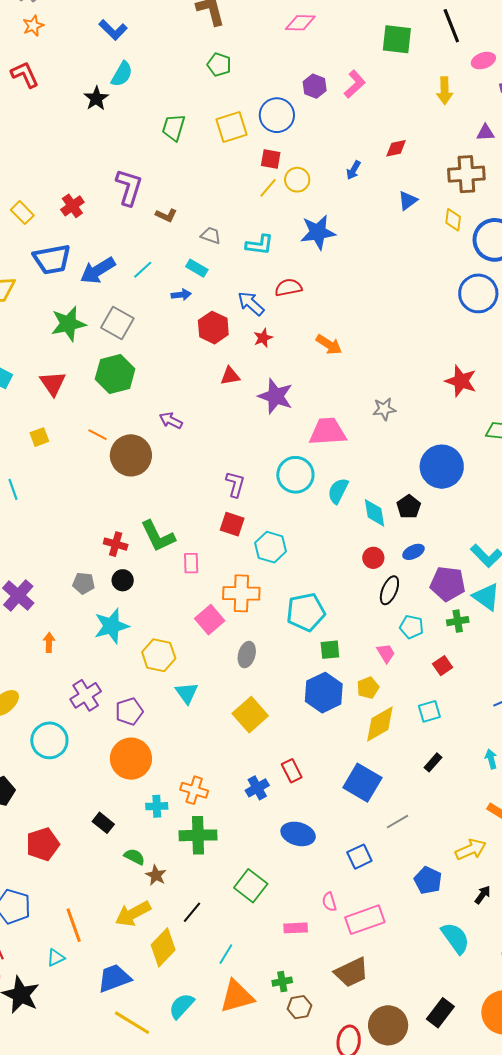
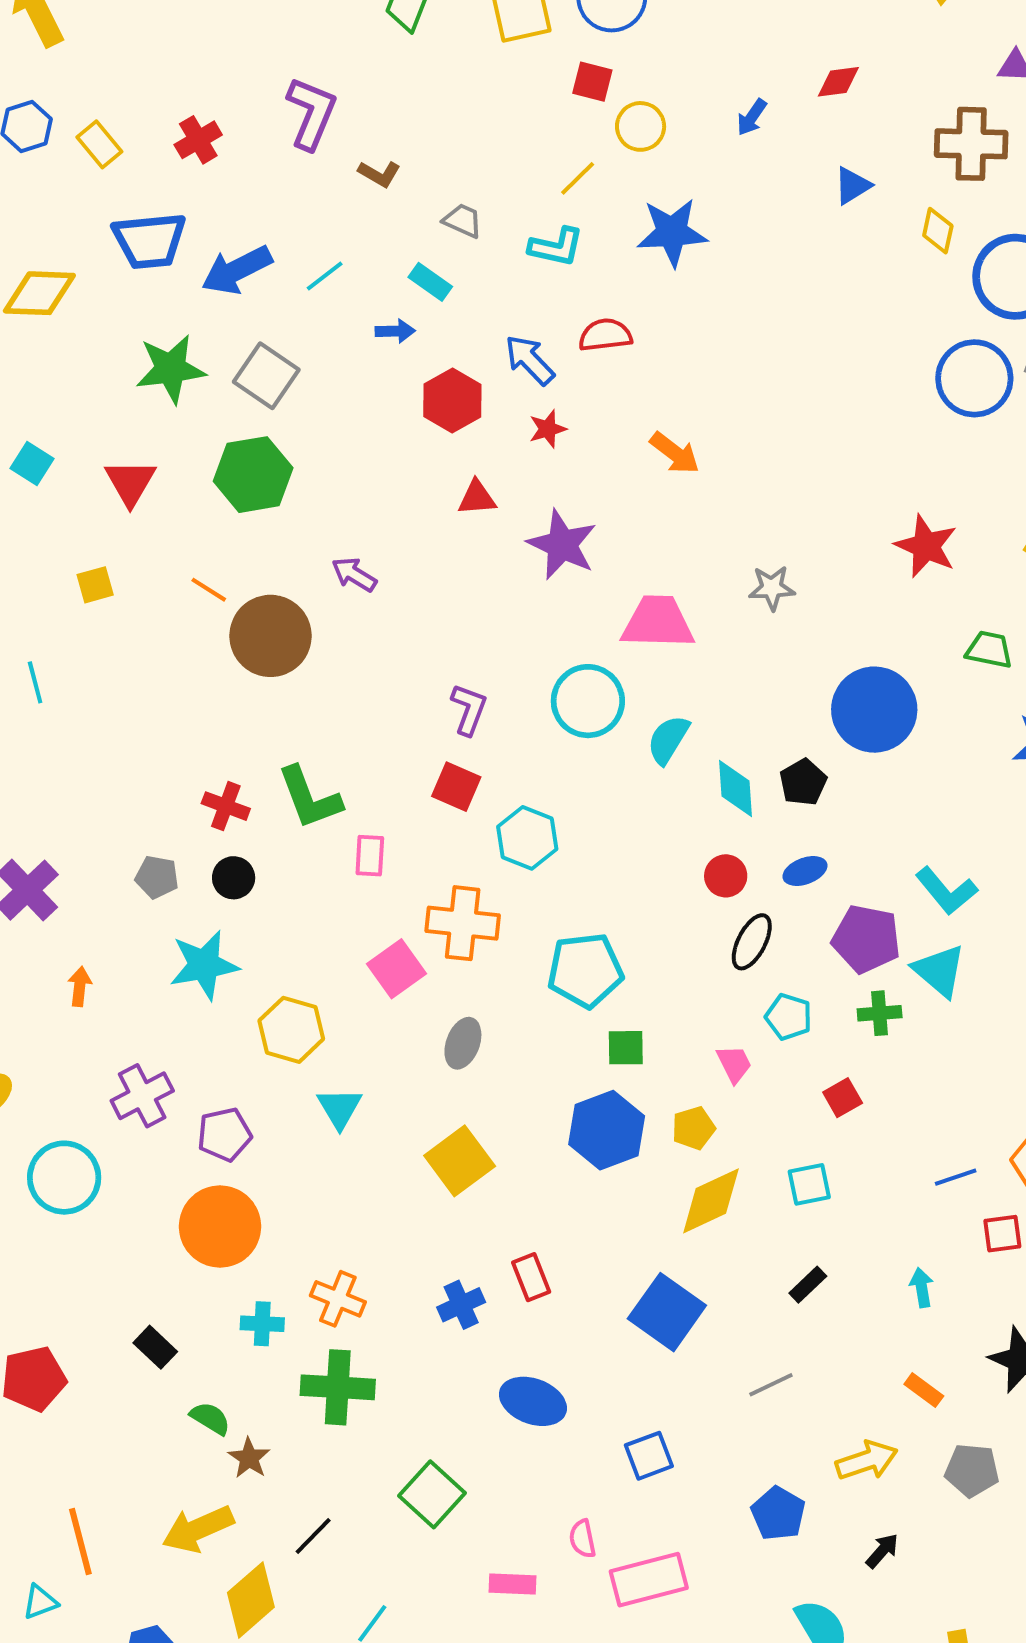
yellow line: (268, 188) -> (578, 178), moved
gray line: (397, 822) -> (771, 1385), moved

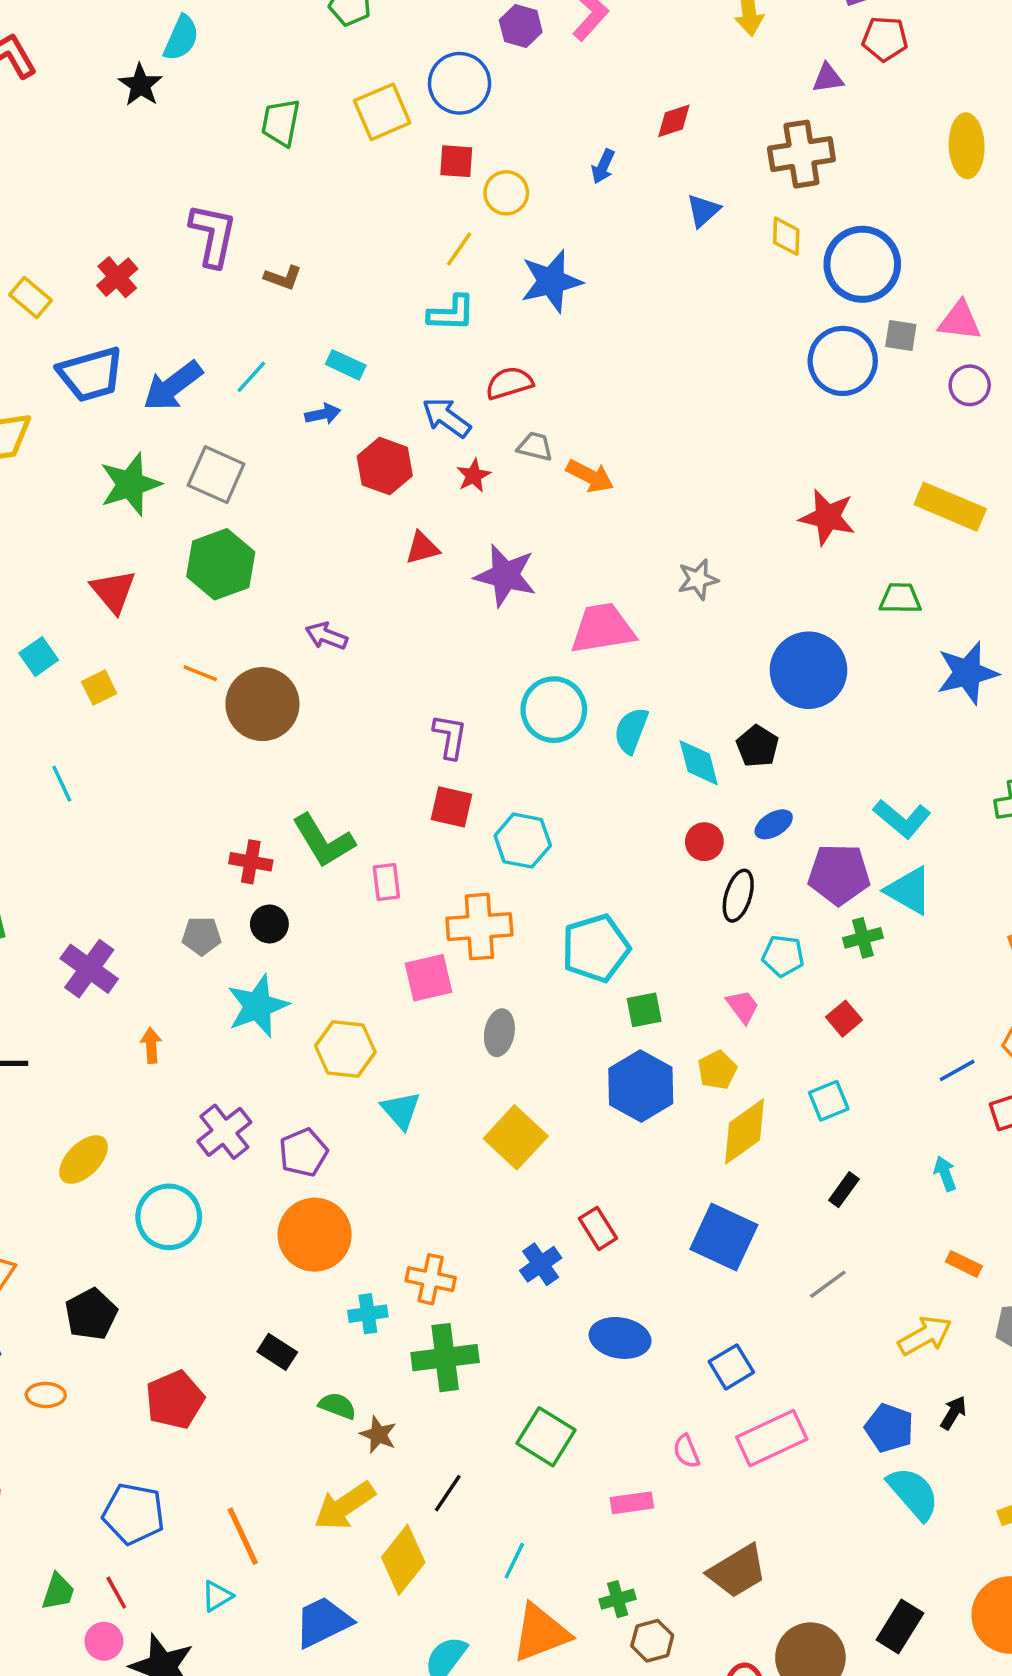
gray trapezoid: (463, 221) -> (535, 446), moved
cyan square: (32, 464) -> (39, 657), moved, turned 33
pink square: (396, 969) -> (428, 978), turned 33
blue pentagon: (778, 1513) -> (889, 1428), moved
pink rectangle: (649, 1580) -> (772, 1438), moved

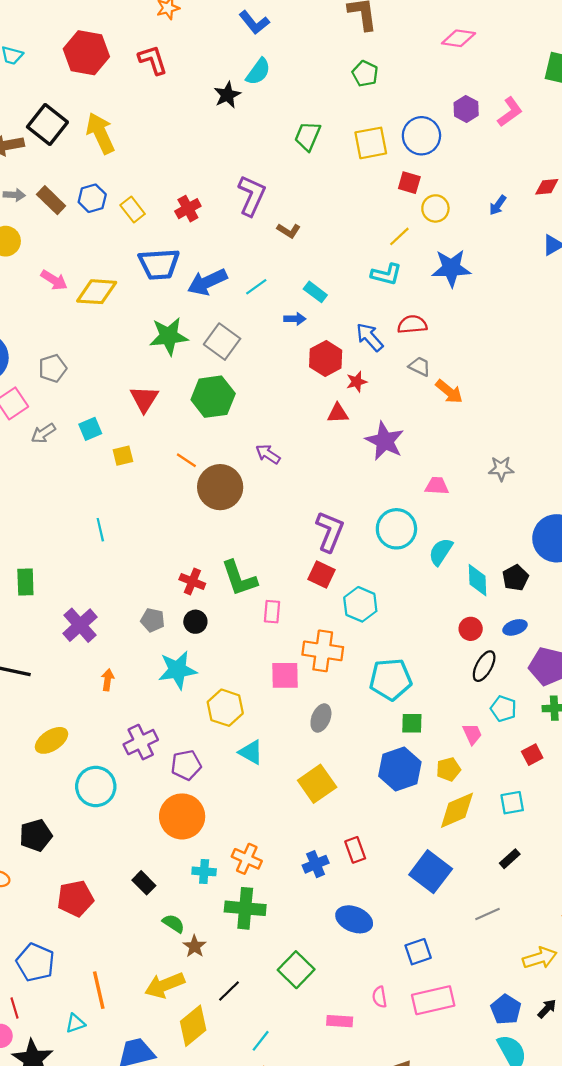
red star: (474, 476) -> (357, 382), moved
pink trapezoid: (603, 629) -> (437, 486), size x0.6
purple L-shape: (450, 736) -> (330, 531), size x1.4
cyan line: (62, 784) -> (100, 530), moved
cyan triangle: (401, 1110) -> (251, 752), turned -32

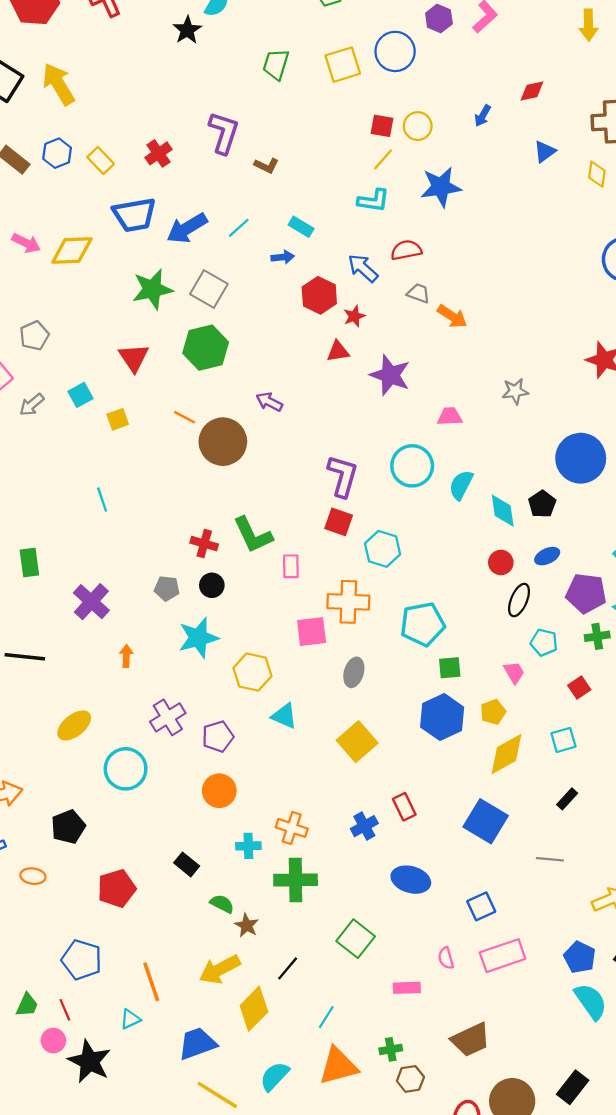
red square: (409, 183) -> (382, 126), moved
orange circle: (182, 816) -> (219, 791), size x0.7
gray line: (487, 914) -> (550, 859), turned 35

